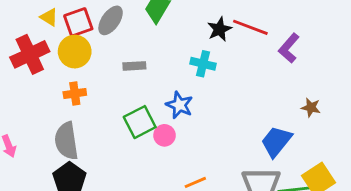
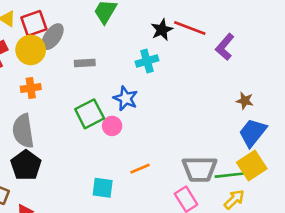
gray ellipse: (111, 20) -> (53, 37), moved
cyan cross: (203, 64) -> (147, 61), turned -30
blue trapezoid: (276, 141) -> (253, 133), moved

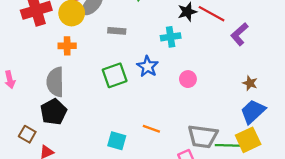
pink circle: (112, 126) -> (188, 79), moved
orange line: (140, 169) -> (151, 129), turned 35

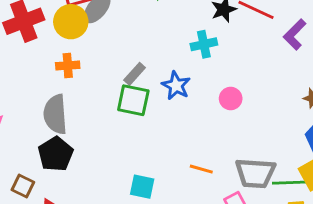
gray rectangle: (117, 31) -> (135, 74), moved, turned -49
green square: (115, 75) -> (133, 100), turned 35
orange line: (151, 129) -> (201, 169), moved

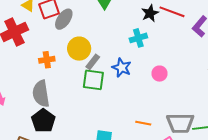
yellow circle: (71, 22) -> (79, 49), moved

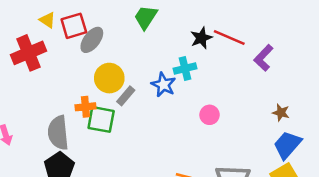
orange cross: (47, 60) -> (86, 107), moved
blue star: (122, 68) -> (163, 85), moved
green square: (93, 80) -> (101, 119), moved

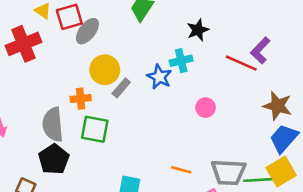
red line: (229, 38) -> (241, 63), moved
brown star: (281, 113) -> (278, 106), size x1.6
green square: (101, 119) -> (95, 129), moved

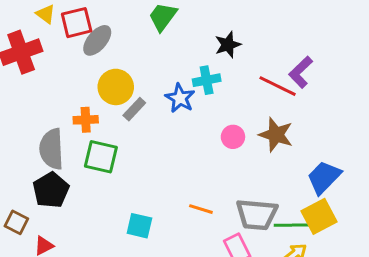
brown star: (278, 106) -> (276, 135), moved

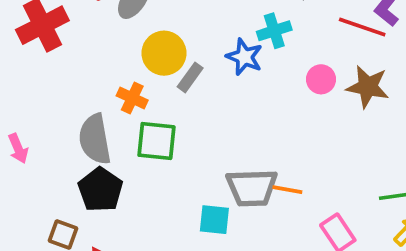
orange cross: (86, 120) -> (132, 98), turned 35
pink circle: (233, 137) -> (321, 79), moved
gray trapezoid: (257, 215) -> (252, 188), moved

